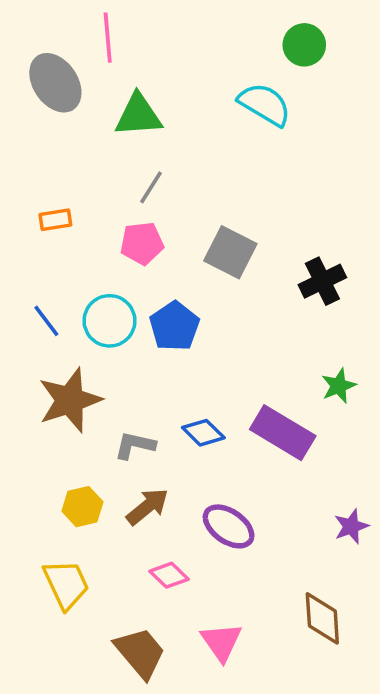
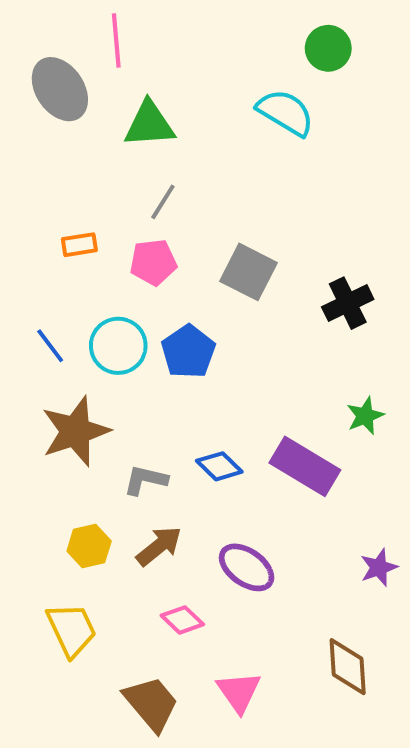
orange rectangle: (55, 220) -> (79, 245), moved

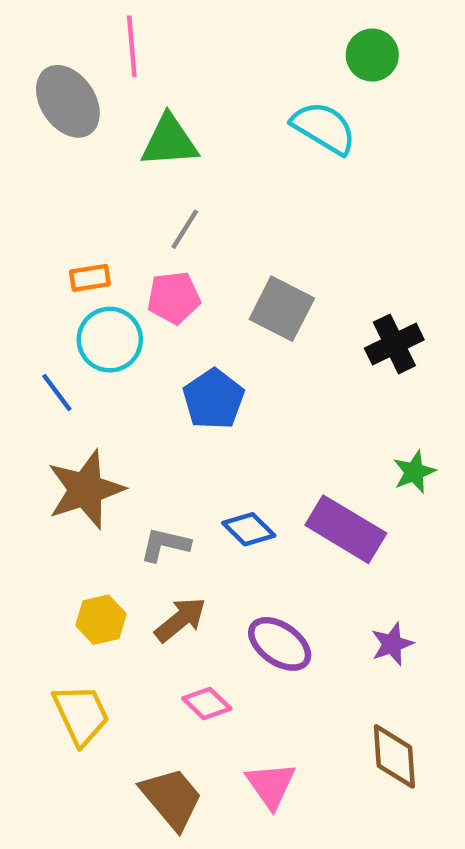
cyan circle: (118, 346) -> (110, 340), moved
purple star: (379, 567) -> (392, 644), moved

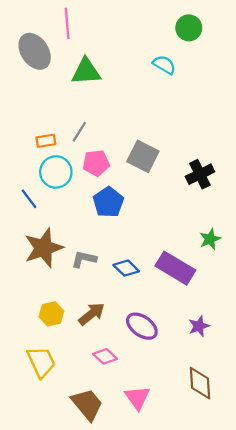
cyan semicircle: (324, 128) -> (164, 65), size x0.7
gray line: (185, 229) -> (79, 132), moved
pink pentagon: (174, 298) -> (96, 163), moved
gray L-shape: (165, 545) -> (84, 259), moved

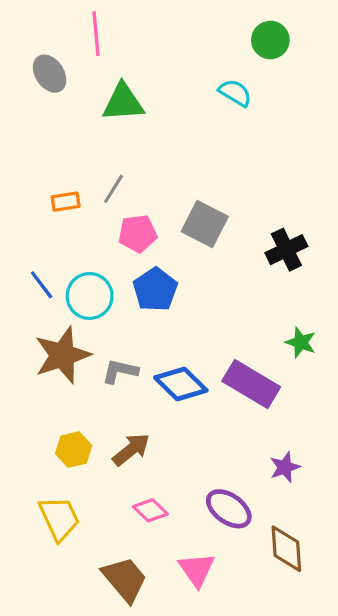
gray ellipse: (35, 51) -> (50, 74), size x0.7
cyan circle: (56, 172) -> (90, 296), moved
green star: (210, 239) -> (301, 342), turned -30
blue diamond: (126, 268) -> (181, 384), size x1.4
purple ellipse: (142, 326) -> (229, 509), moved

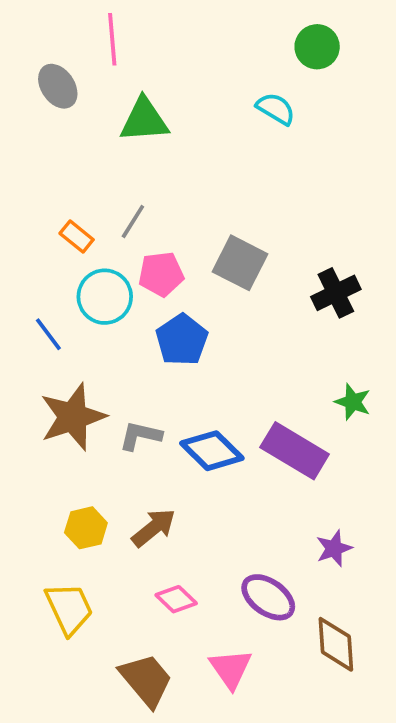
orange rectangle: (66, 202) -> (77, 237), turned 48
cyan circle: (90, 296) -> (105, 297), moved

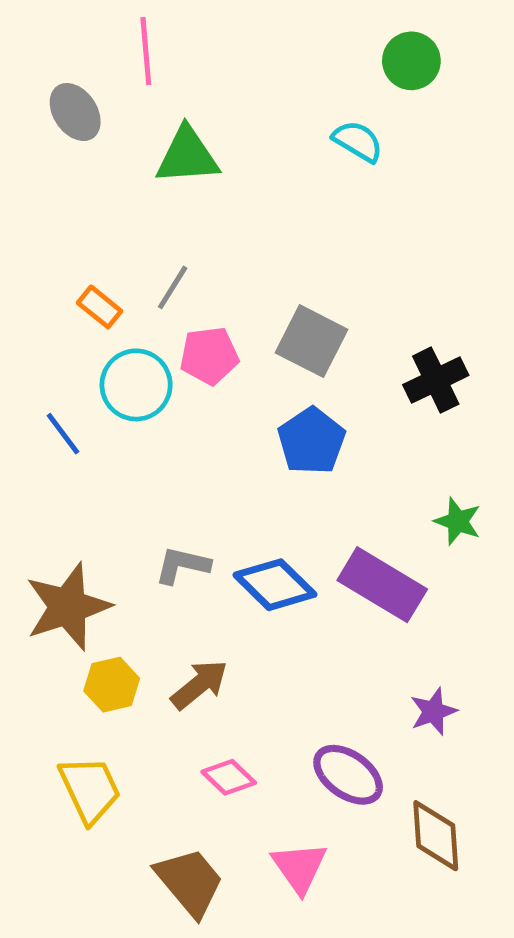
blue pentagon: (182, 340) -> (312, 441), moved
brown star: (73, 417) -> (68, 607), moved

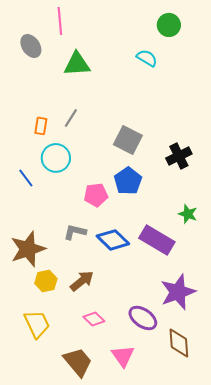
orange rectangle: (100, 307) -> (41, 126), turned 60
pink pentagon: (209, 356) -> (96, 195), moved
purple star: (433, 711) -> (178, 292), size x1.8

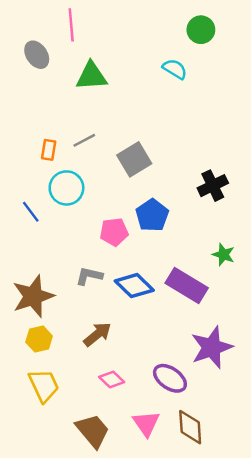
gray line: (71, 118) -> (84, 140), turned 30
gray square: (128, 140) -> (134, 159), moved, turned 32
yellow hexagon: (46, 281) -> (39, 339), moved
brown diamond: (179, 343) -> (190, 427), moved

